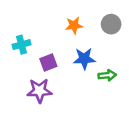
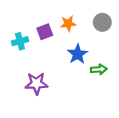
blue star: (84, 59) -> (78, 54), turned -30
purple square: (48, 63) -> (45, 32), moved

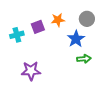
blue star: (78, 54) -> (76, 39), moved

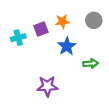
blue star: (76, 39) -> (67, 46), moved
purple star: (31, 71) -> (47, 86), moved

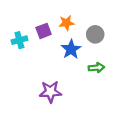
gray circle: (94, 20) -> (95, 34), moved

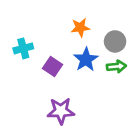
purple square: (44, 31) -> (52, 66), moved, turned -35
green arrow: (96, 68) -> (116, 66), moved

